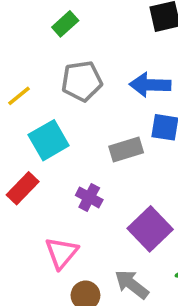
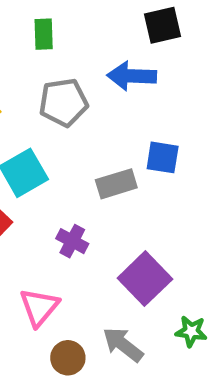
green rectangle: (65, 24) -> (44, 34), turned -50
blue arrow: (150, 85) -> (132, 76), moved

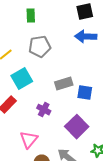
blue arrow: (132, 76) -> (86, 37), moved
blue square: (163, 157) -> (85, 93), moved

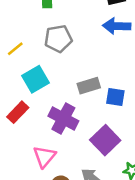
purple cross: (44, 110) -> (63, 119), size x1.6

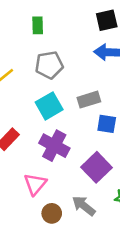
cyan square: (35, 79) -> (49, 106), moved
gray rectangle: (89, 86) -> (89, 100), moved

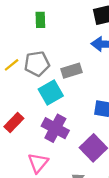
gray pentagon: (49, 65) -> (37, 64), moved
gray rectangle: (89, 100) -> (71, 71), moved

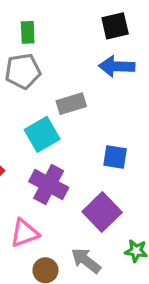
gray pentagon: (37, 64) -> (23, 71), moved
pink triangle: (38, 163) -> (24, 233), turned 30

